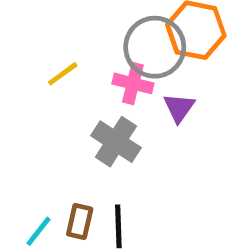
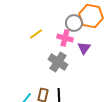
gray circle: (155, 47) -> (74, 23), size x0.7

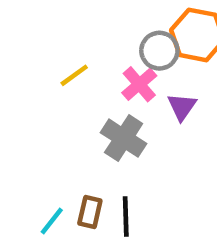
pink cross: (65, 38) -> (139, 84), turned 35

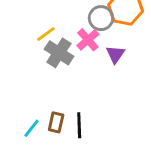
gray cross: (124, 138) -> (59, 53), moved

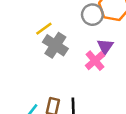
pink cross: (88, 40) -> (95, 61), moved

